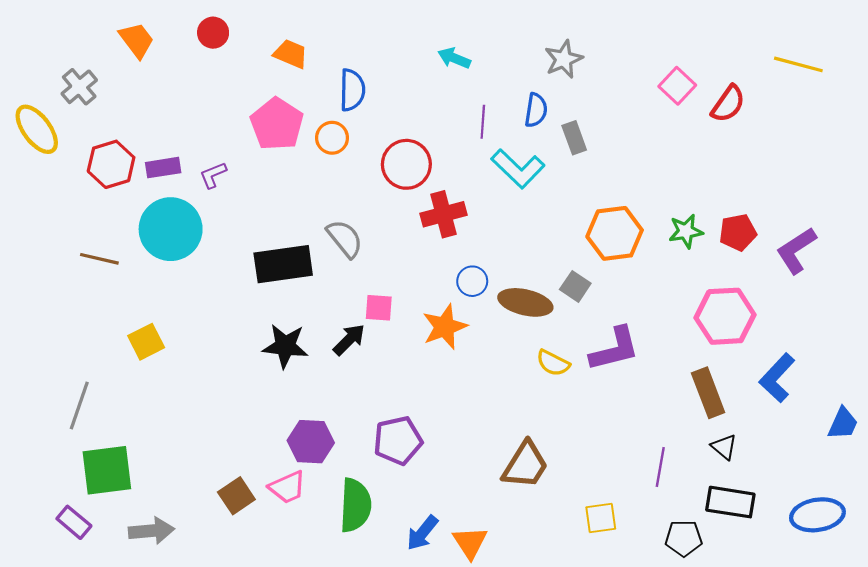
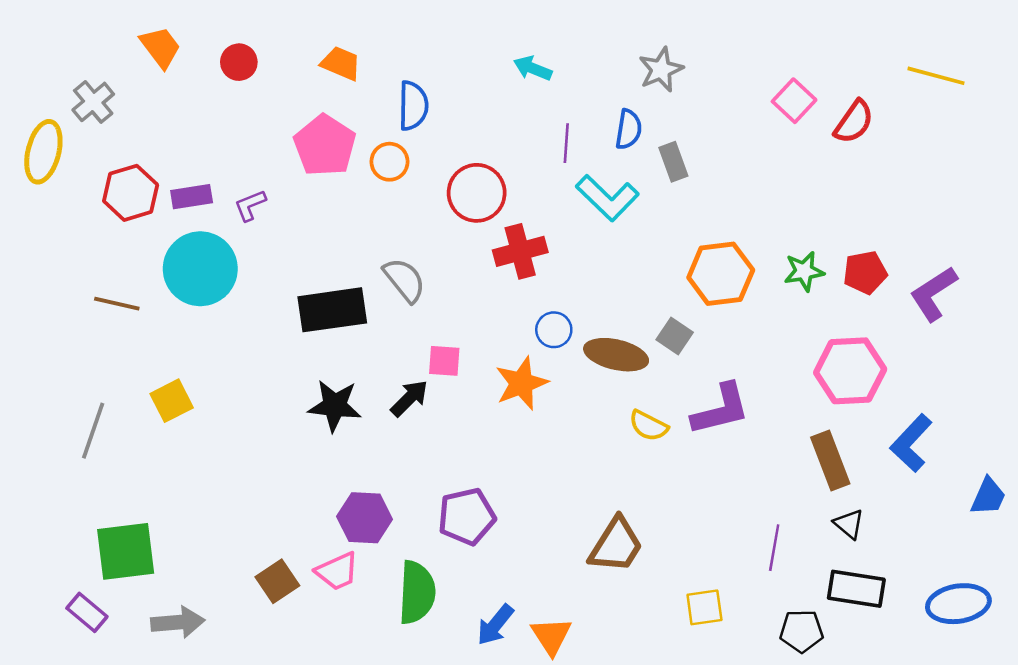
red circle: (213, 33) -> (239, 62), moved
yellow ellipse: (37, 129) -> (43, 152), turned 51
gray line: (79, 405) -> (93, 431), moved

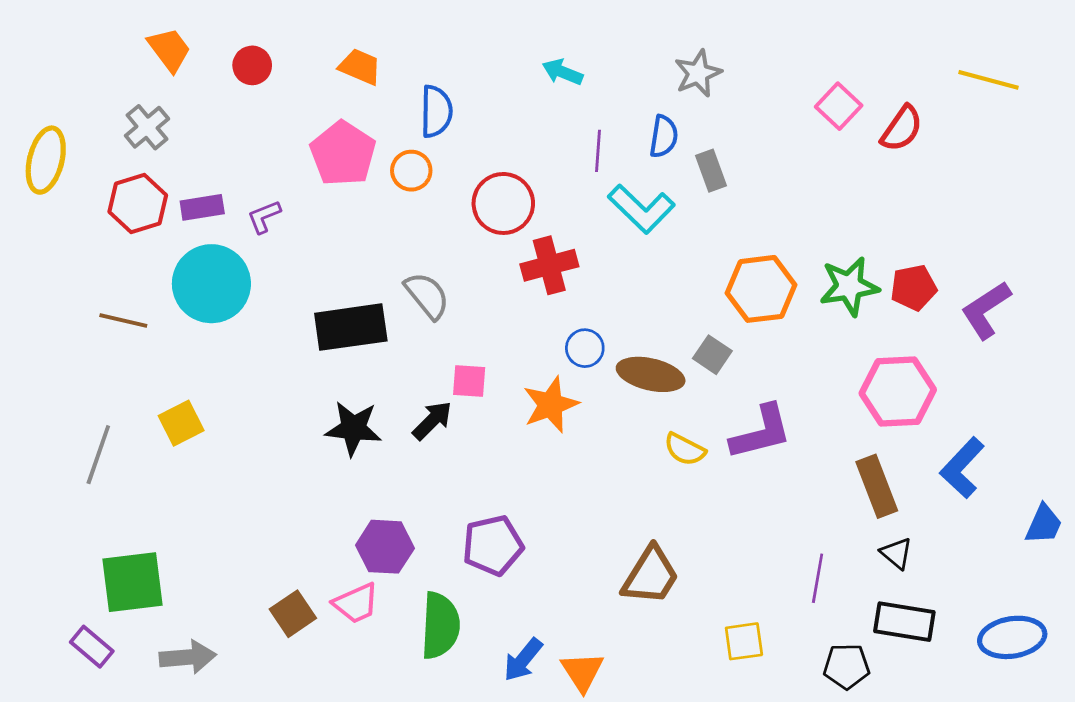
gray cross: (93, 102) -> (147, 127), moved
green star: (804, 271) -> (849, 286), size x1.4

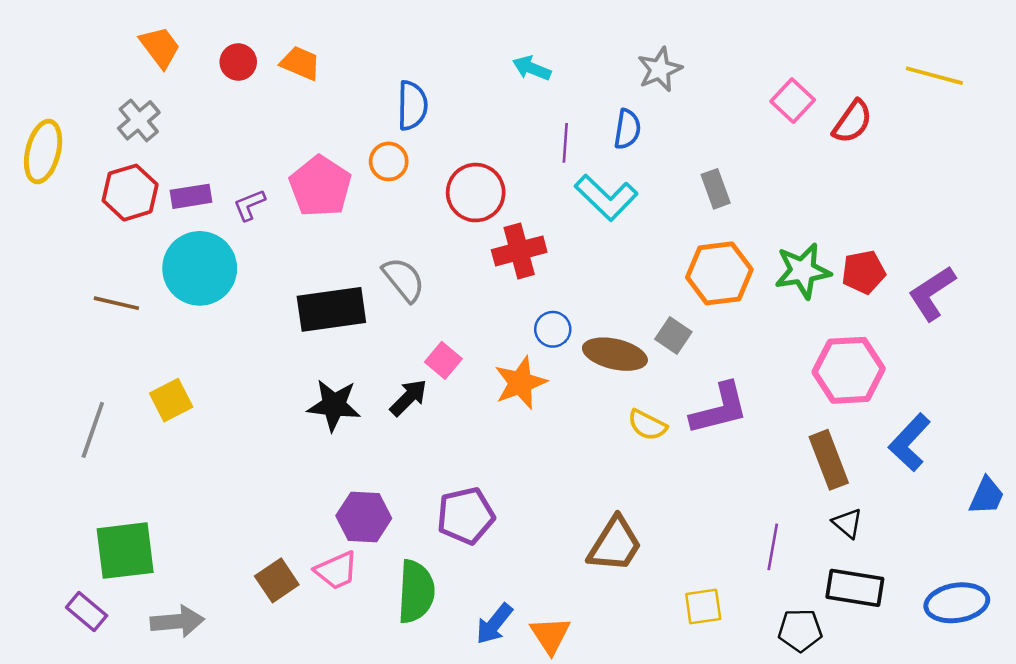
orange trapezoid: (360, 67) -> (300, 63), moved
pink pentagon: (343, 154) -> (320, 186), moved
gray rectangle: (711, 171) -> (716, 189), moved
pink square: (469, 381) -> (443, 360), turned 36

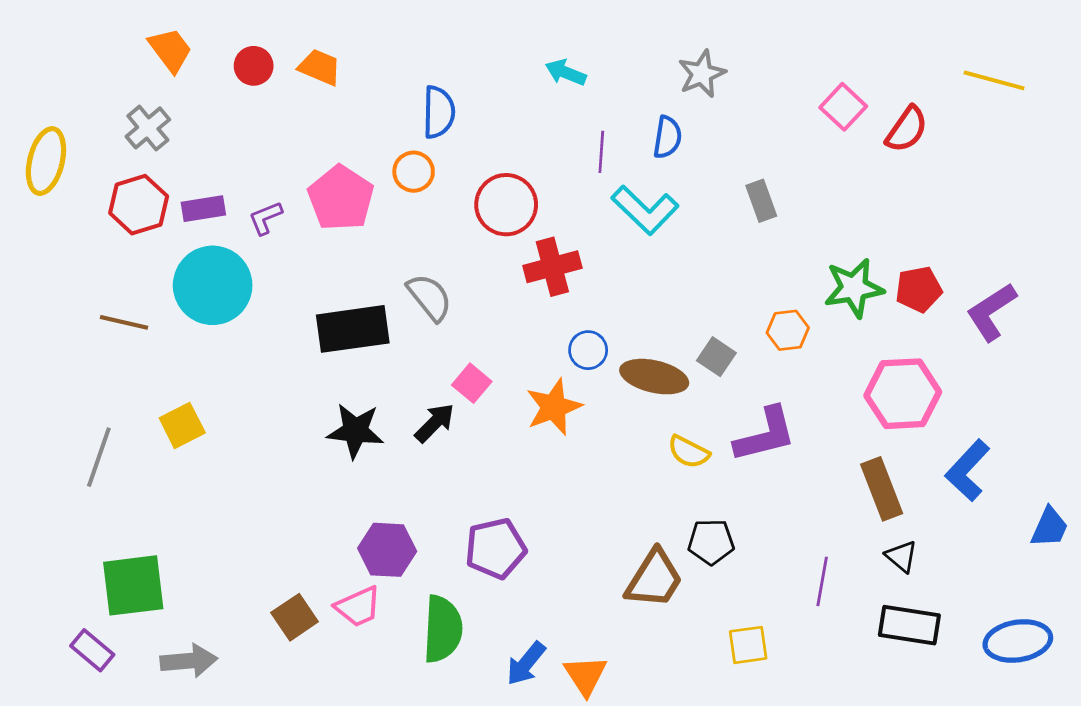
orange hexagon: (719, 273) -> (788, 330), moved, size x0.6
black pentagon: (800, 630) -> (711, 542), moved

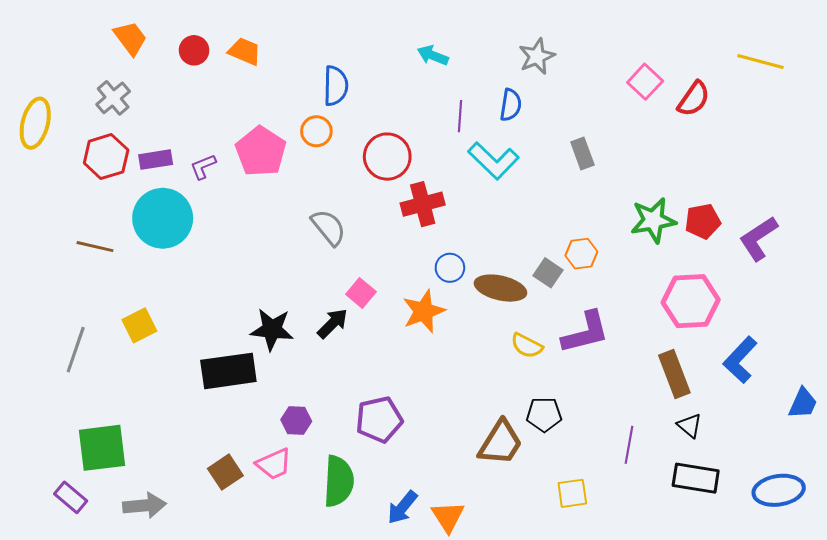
black rectangle: (353, 329) -> (228, 371), moved
orange hexagon: (788, 330) -> (581, 254), moved
purple hexagon: (387, 550) -> (296, 421), size x0.7

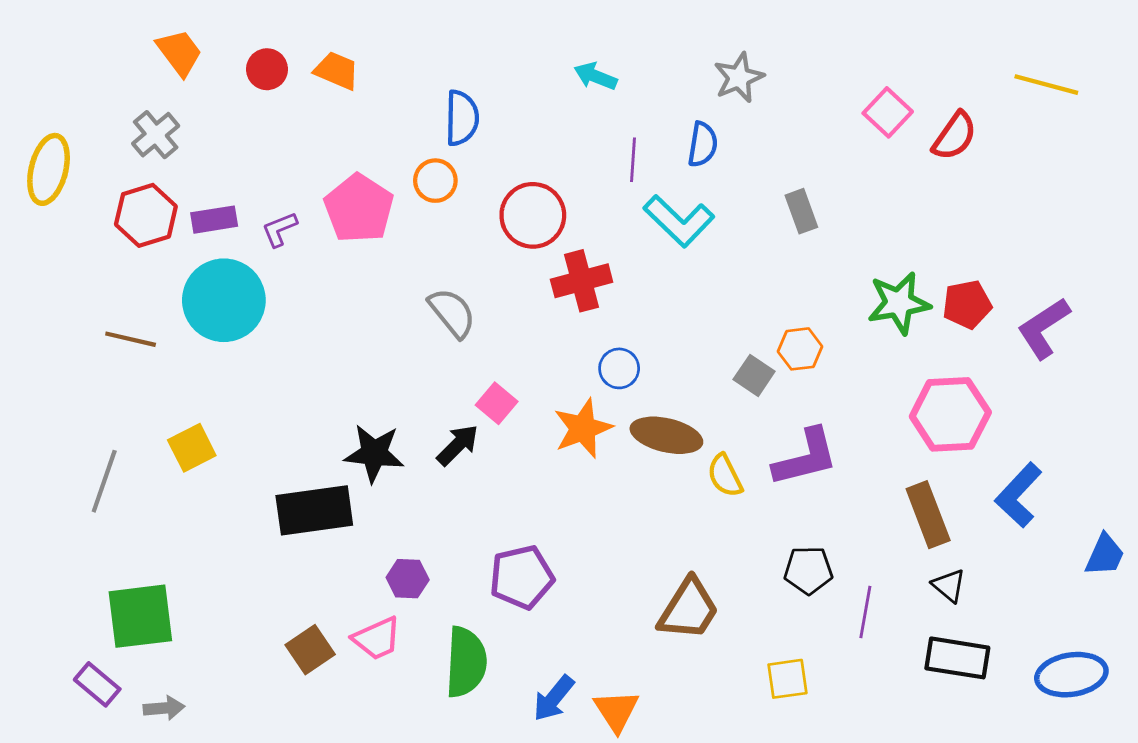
brown ellipse: (500, 288) -> (666, 435), moved
yellow semicircle: (527, 346) -> (725, 476), turned 36
black pentagon: (544, 414) -> (808, 570), moved
gray arrow: (144, 505) -> (164, 708), moved, size x0.7

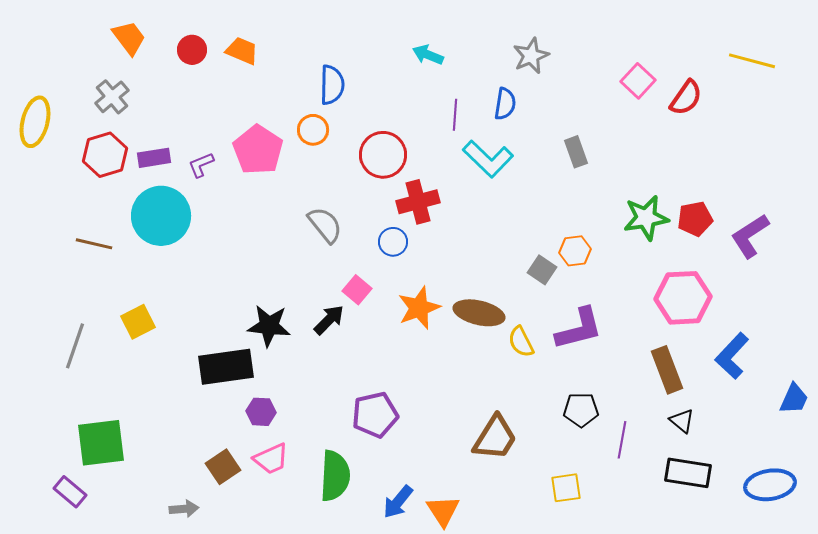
blue circle: (619, 368) -> (393, 242), moved
purple hexagon: (408, 579) -> (261, 412), moved
gray arrow: (164, 708) -> (184, 509), moved

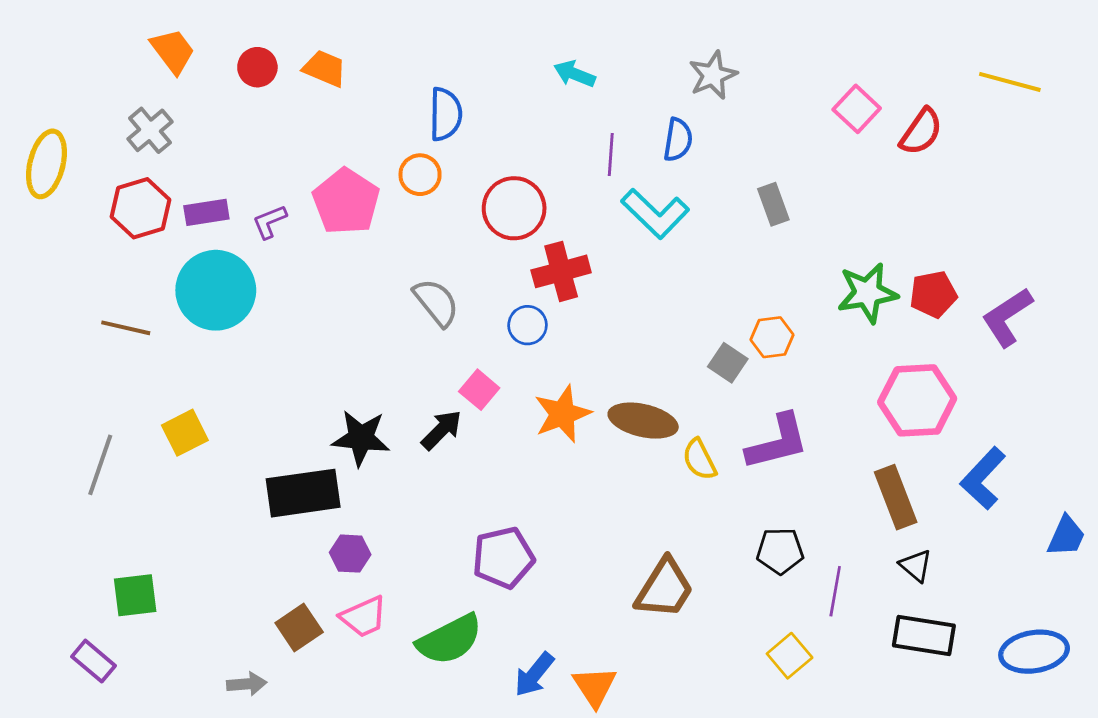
green square: (101, 443) -> (135, 595), size x0.7
green semicircle: (335, 476) -> (450, 640), turned 60
yellow square: (566, 488) -> (790, 656), moved, turned -32

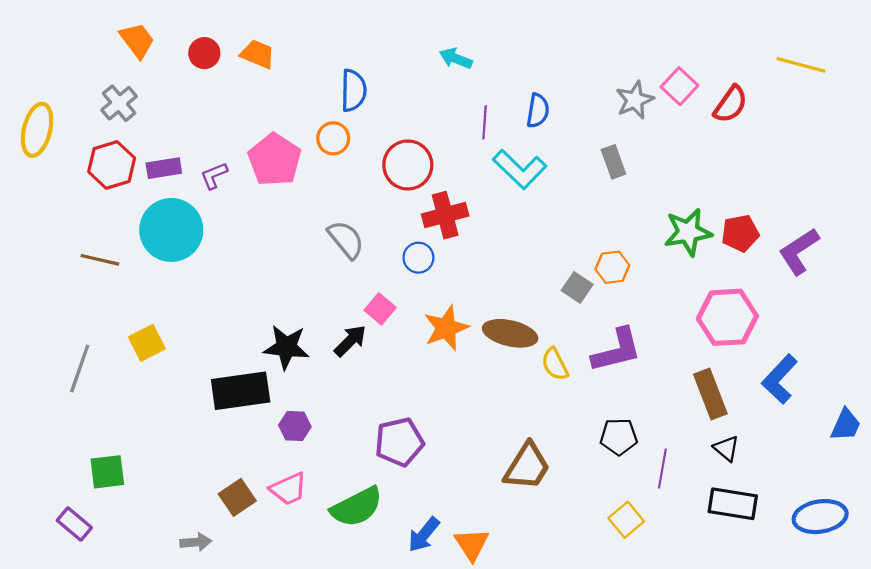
gray star: (713, 75) -> (635, 100), moved
purple hexagon: (350, 554) -> (295, 426), moved

